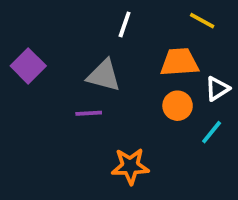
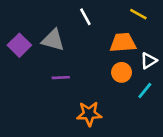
white line: (125, 24) -> (85, 17), turned -48
gray triangle: (104, 75) -> (53, 40), moved

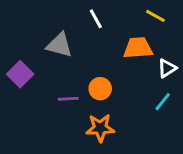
purple square: (19, 45) -> (20, 74), moved
orange circle: (122, 72) -> (100, 89), moved
purple line: (61, 78) -> (68, 99), moved

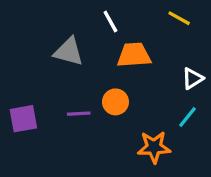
orange trapezoid: (138, 48) -> (134, 55), moved
purple square: (20, 74) -> (23, 119), moved, turned 35
orange star: (100, 128) -> (154, 147), moved

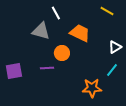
white line: (110, 22) -> (56, 13), moved
orange trapezoid: (134, 55) -> (80, 33), turned 30
orange circle: (115, 102) -> (62, 53), moved

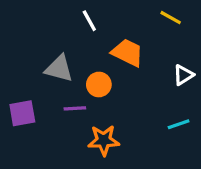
gray triangle: (41, 31) -> (59, 69), moved
cyan line: (112, 70) -> (179, 124), moved, turned 32
orange star: (92, 88) -> (104, 140), moved

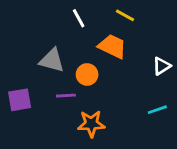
yellow line: (171, 18) -> (125, 15), moved

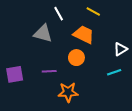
gray triangle: (52, 60) -> (43, 34), moved
orange circle: (87, 74) -> (76, 58), moved
cyan line: (157, 110) -> (114, 72), moved

